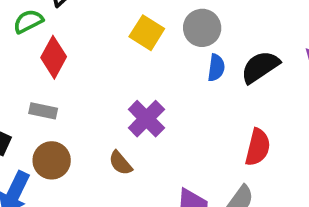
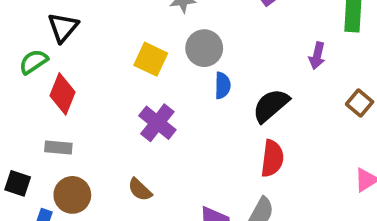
black semicircle: (260, 67) -> (271, 106), moved
purple cross: (146, 119) -> (157, 123), moved

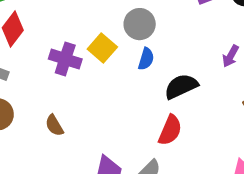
yellow square: (151, 59) -> (102, 48), moved
purple cross: (157, 123) -> (65, 59), moved, turned -36

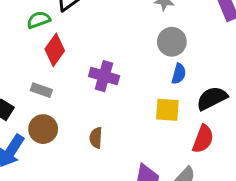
yellow square: (102, 48) -> (167, 110), moved, turned -35
brown semicircle: (54, 125) -> (96, 138), turned 36

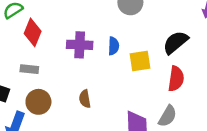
blue semicircle: (179, 74) -> (114, 46), moved

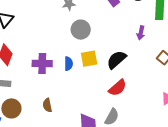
yellow square: (140, 61) -> (89, 59), moved
red semicircle: (176, 79) -> (118, 88), turned 42

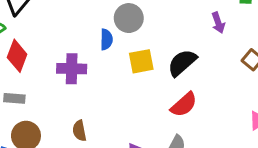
purple arrow: (141, 33) -> (218, 23), turned -32
blue semicircle: (69, 64) -> (106, 39), moved

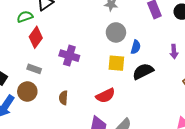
blue semicircle: (106, 39) -> (136, 47), moved
gray rectangle: (14, 98) -> (34, 69), moved
red semicircle: (184, 105) -> (105, 96), moved

